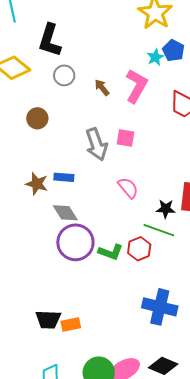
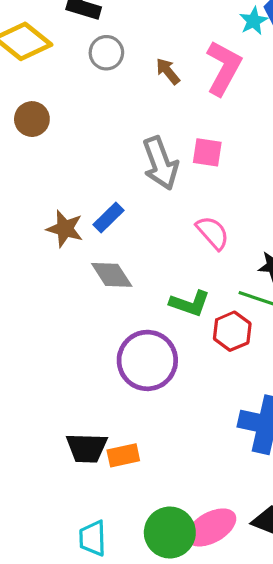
brown circle: (37, 118) -> (32, 119), moved
blue rectangle: (64, 177) -> (109, 217), turned -48
purple circle: (75, 242) -> (147, 360), moved
green L-shape: (111, 252) -> (190, 303), moved

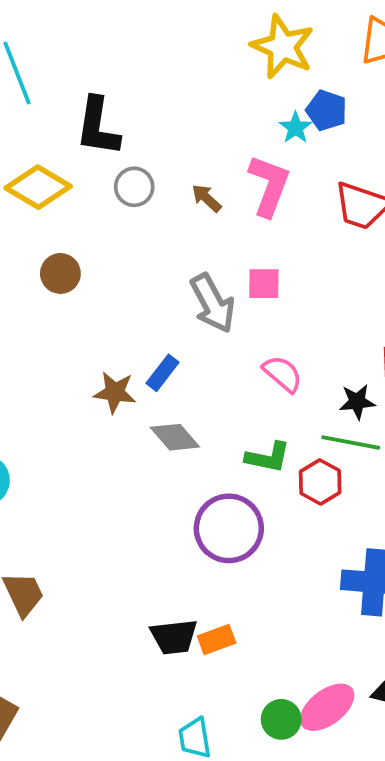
green circle: (170, 532) -> (281, 719), size x0.7

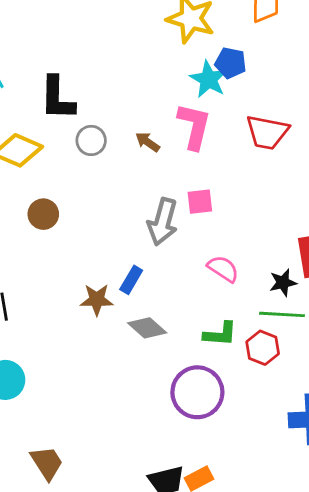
cyan star: (295, 128) -> (209, 79), size x1.5
gray arrow: (213, 303) -> (163, 222), turned 51

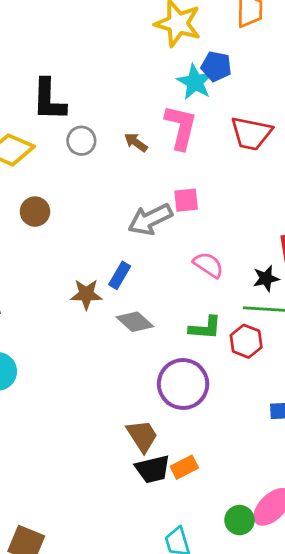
gray arrow: (163, 222) -> (150, 219), turned 48
brown trapezoid: (47, 463) -> (142, 436), moved

